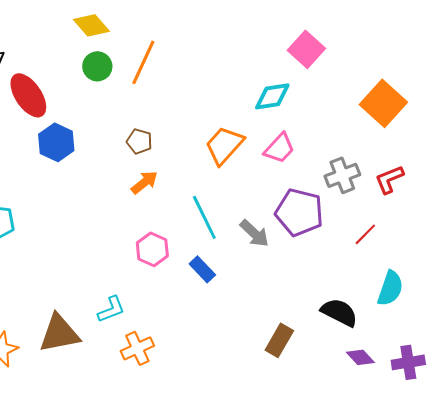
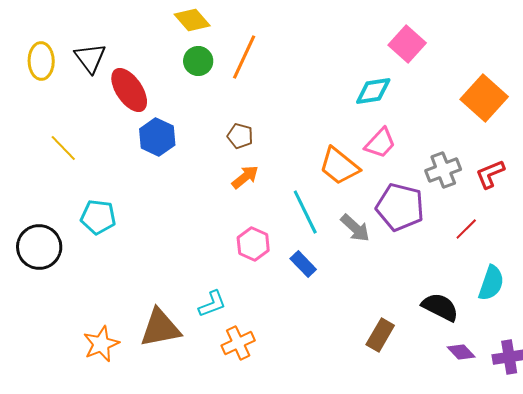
orange trapezoid: (224, 145) -> (339, 166), moved, turned -93

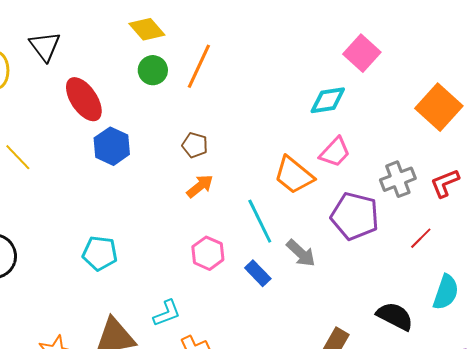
black triangle: (90, 58) -> (45, 46), moved
cyan pentagon: (98, 217) -> (100, 253), moved
gray arrow: (355, 228) -> (301, 253), moved

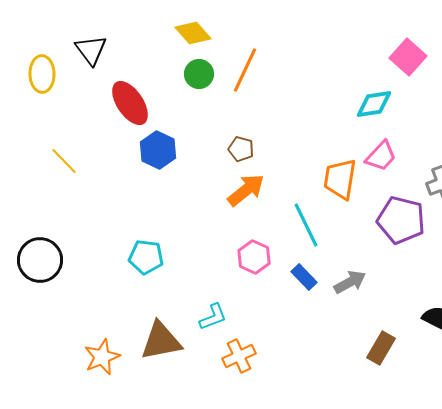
orange trapezoid: (294, 175) -> (340, 179), turned 60
orange arrow: (200, 186) -> (246, 190), size x1.4
gray arrow: (301, 253) -> (350, 282), moved, turned -72

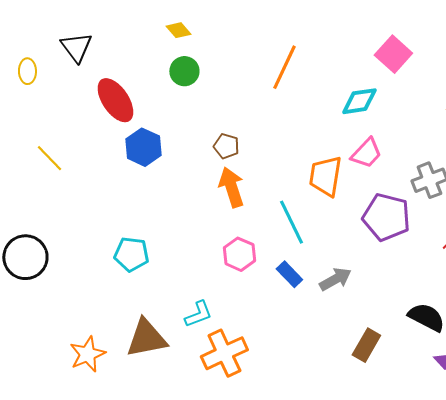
yellow diamond: (193, 33) -> (178, 30), size x0.7
orange line: (245, 70) -> (284, 67), moved
yellow ellipse: (42, 74) -> (27, 71), size x0.7
orange arrow: (246, 190) -> (231, 187), turned -69
orange cross: (239, 356) -> (224, 353), size x1.4

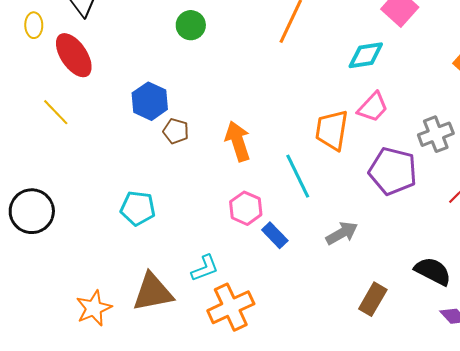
red ellipse: (115, 100) -> (74, 55), moved
brown pentagon: (226, 146) -> (176, 131), moved
blue rectangle: (289, 274) -> (275, 235), moved

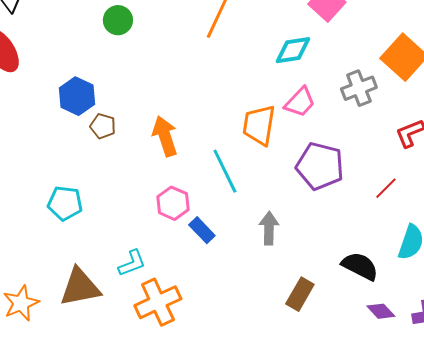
gray cross: (436, 134) -> (359, 88), moved
gray arrow: (342, 233) -> (269, 228), turned -60

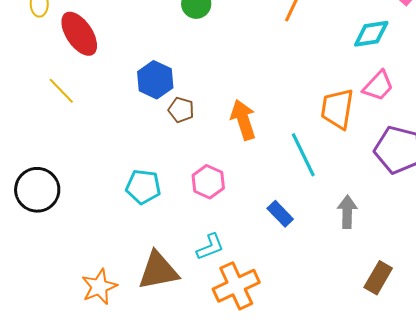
pink hexagon: (173, 203) -> (208, 182), moved

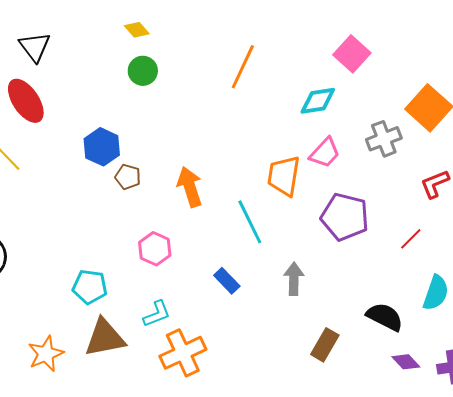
cyan pentagon: (143, 187) -> (90, 287), moved

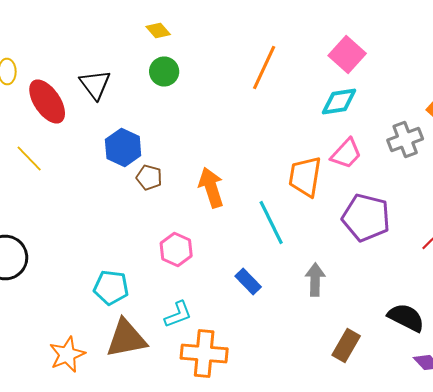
black triangle: (35, 47) -> (95, 84), moved
pink square: (352, 54) -> (347, 54), moved
orange cross: (183, 353) -> (204, 354), turned 30

